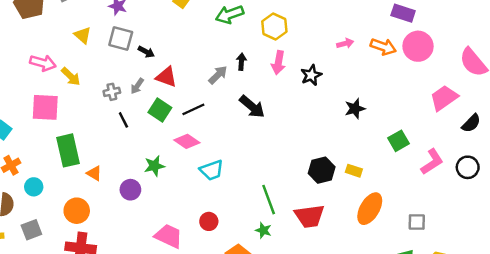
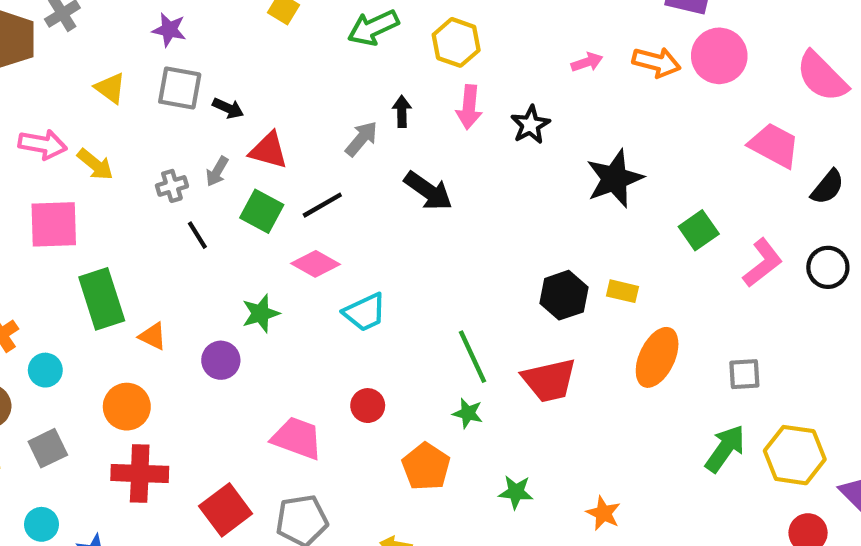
pink trapezoid: (444, 98) -> (774, 145), turned 68
black star: (355, 109) -> (615, 179), size x1.5

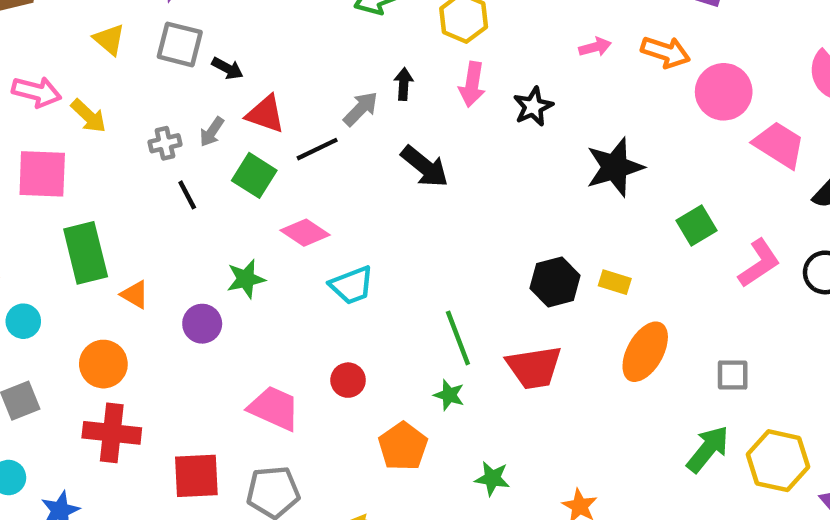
pink circle: (719, 56) -> (724, 92), moved
black line: (322, 205) -> (317, 149), moved
red square: (226, 510) -> (196, 476), turned 30

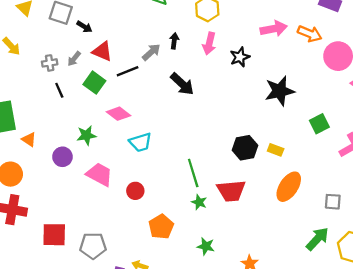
pink arrow: (595, 47) -> (274, 29), size x1.6
green star: (449, 395) -> (199, 202), moved
pink trapezoid: (274, 408) -> (99, 174), moved

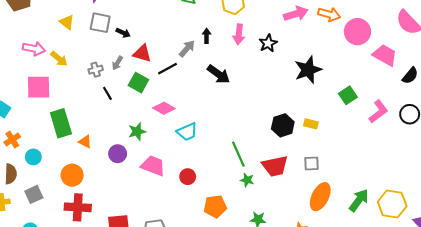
orange ellipse: (289, 187) -> (320, 197), moved
gray square: (333, 202) -> (311, 163), moved
orange pentagon: (161, 227) -> (215, 206), turned 30

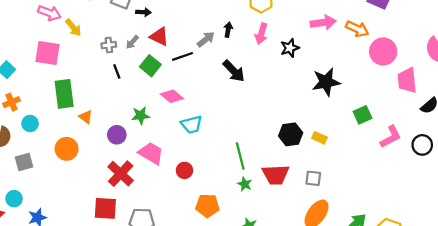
black arrow: (123, 33) -> (143, 12), turned -32
pink trapezoid: (385, 55) -> (407, 80), turned -135
red cross: (78, 207) -> (121, 174), moved, turned 30

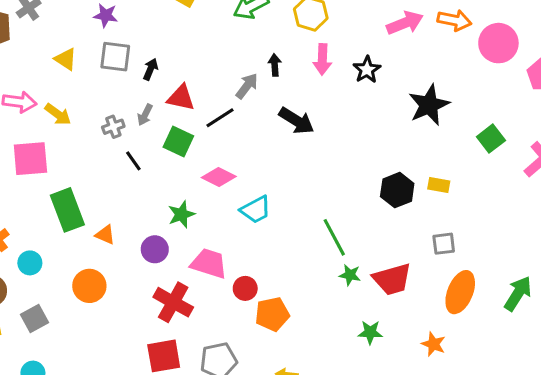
black arrow: (143, 12) -> (151, 69), turned -56
red circle: (184, 170) -> (245, 288), moved
red trapezoid: (276, 175) -> (392, 279), moved
orange pentagon: (207, 206) -> (272, 314), moved

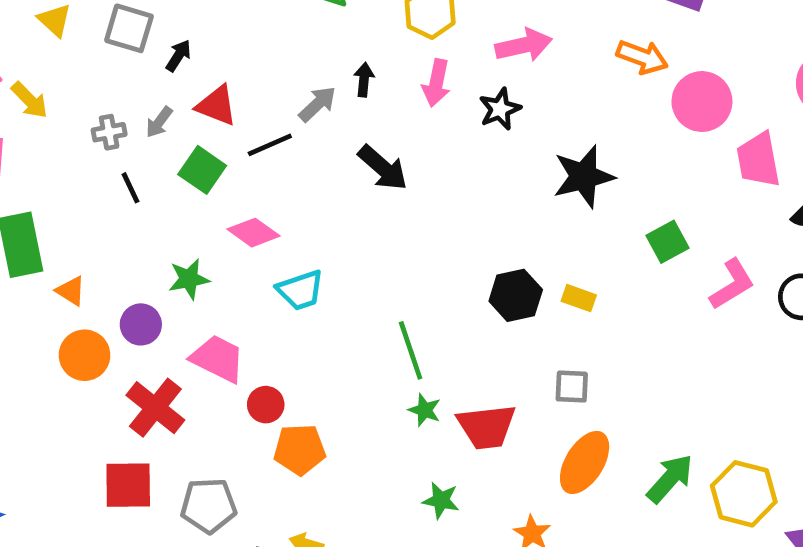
pink arrow: (405, 23) -> (524, 45), moved
orange circle: (89, 286) -> (85, 355), moved

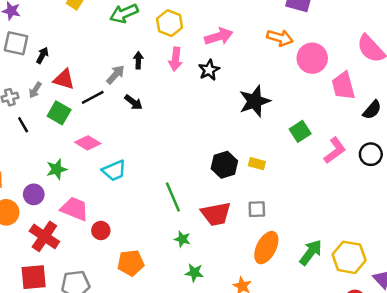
black arrow: (383, 168) -> (133, 102), moved, size x0.7
green star: (425, 410) -> (182, 239), moved
red trapezoid: (487, 427) -> (216, 214), moved
orange pentagon: (300, 449) -> (131, 263), moved

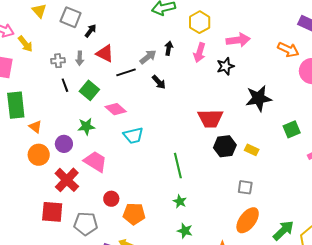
gray arrow: (35, 90) -> (80, 58), turned -40
green square: (59, 113) -> (89, 90), moved
red trapezoid: (216, 214) -> (210, 118), moved
red circle: (101, 230) -> (111, 199), moved

